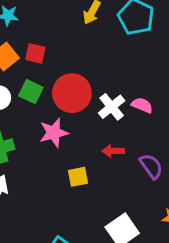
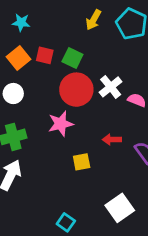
green square: (31, 92) -> (72, 58), moved
white cross: (112, 107) -> (111, 87), moved

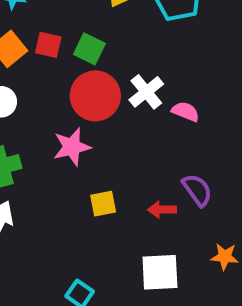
red arrow: (112, 140) -> (162, 210), moved
white square: (120, 208) -> (160, 272), turned 32

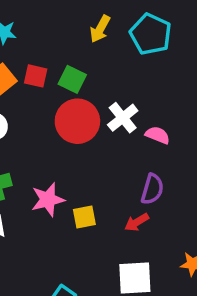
pink star: (72, 147) -> (48, 200), moved
purple semicircle: (197, 190) -> (152, 189), moved, turned 52
red arrow: (162, 210) -> (137, 222), turned -30

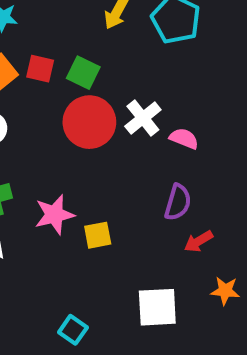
red arrow: (137, 222) -> (198, 241), moved

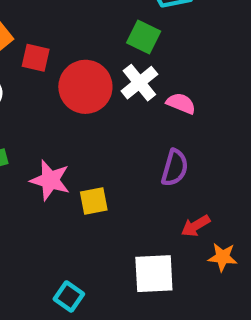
red square: (40, 69) -> (36, 58), moved
green square: (83, 73) -> (144, 37), moved
pink star: (54, 215) -> (50, 180), turned 30
red arrow: (198, 241) -> (195, 226), moved

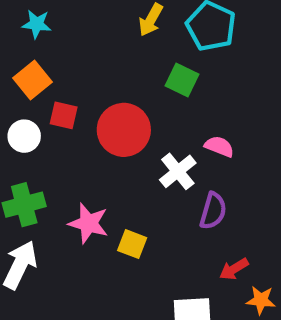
red square: (36, 58) -> (64, 115), moved
white cross: (139, 83) -> (178, 171), moved
yellow square: (94, 201) -> (132, 244), turned 32

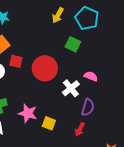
red arrow: (234, 269) -> (80, 129), moved, turned -32

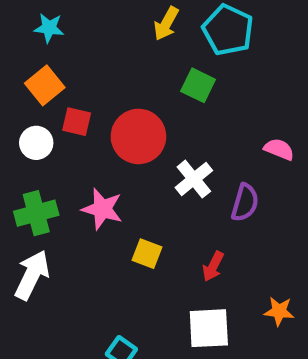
pink semicircle: (91, 76) -> (279, 149), moved
purple semicircle: (88, 107) -> (245, 203), moved
pink star: (28, 113) -> (102, 209), moved

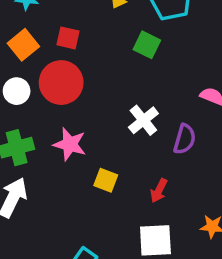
red square: (77, 122) -> (68, 38), moved
red circle: (138, 136) -> (61, 83), moved

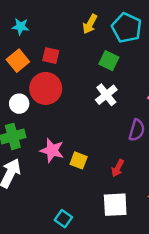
white circle: (17, 91) -> (19, 104), moved
white cross: (143, 120) -> (106, 95), moved
pink star: (70, 144) -> (52, 150), moved

